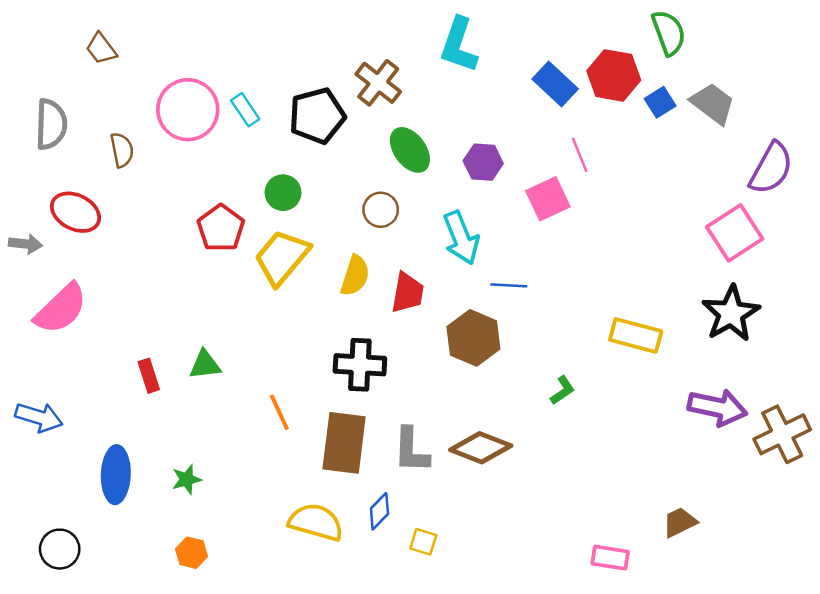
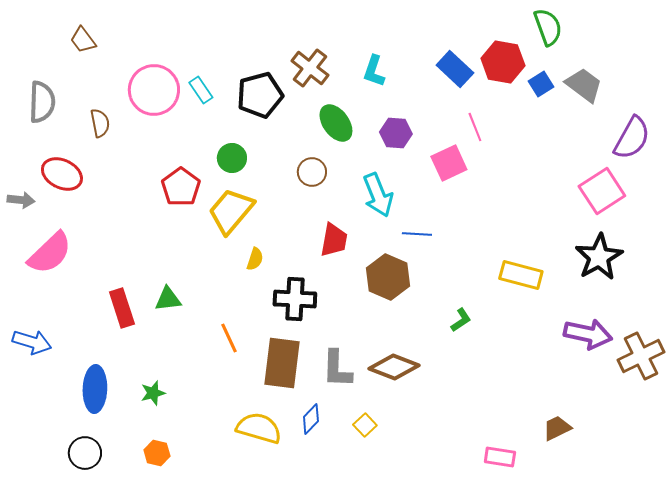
cyan L-shape: (459, 45) -> (374, 71), moved, size x0.7
yellow semicircle: (355, 276) -> (255, 259), moved, size x0.7
red rectangle: (149, 376) -> (122, 308), size x1.4
yellow square: (423, 542) -> (365, 425), moved, turned 30
black circle: (60, 549) -> (85, 453), moved

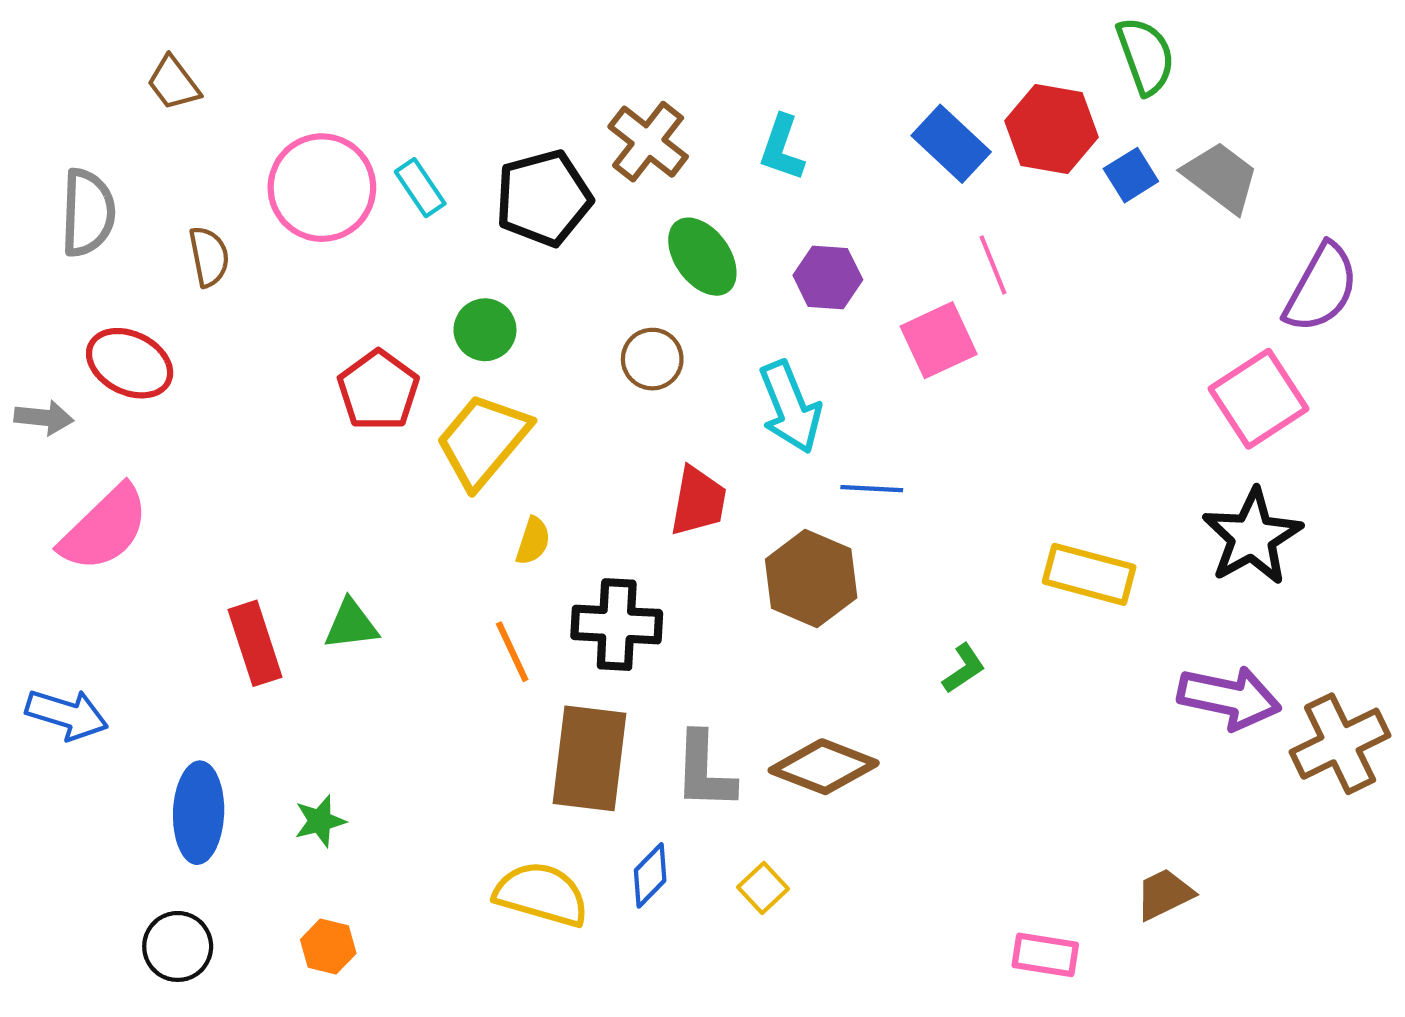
orange line: (229, 338) -> (512, 652), moved

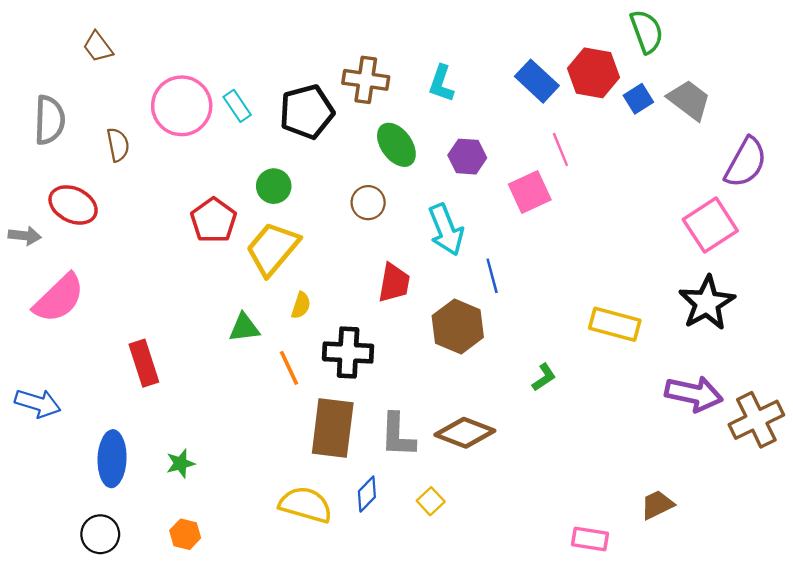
brown cross: (648, 142) -> (366, 80), turned -30
blue line: (872, 489) -> (492, 276), turned 72
green triangle: (351, 625) -> (244, 328), moved

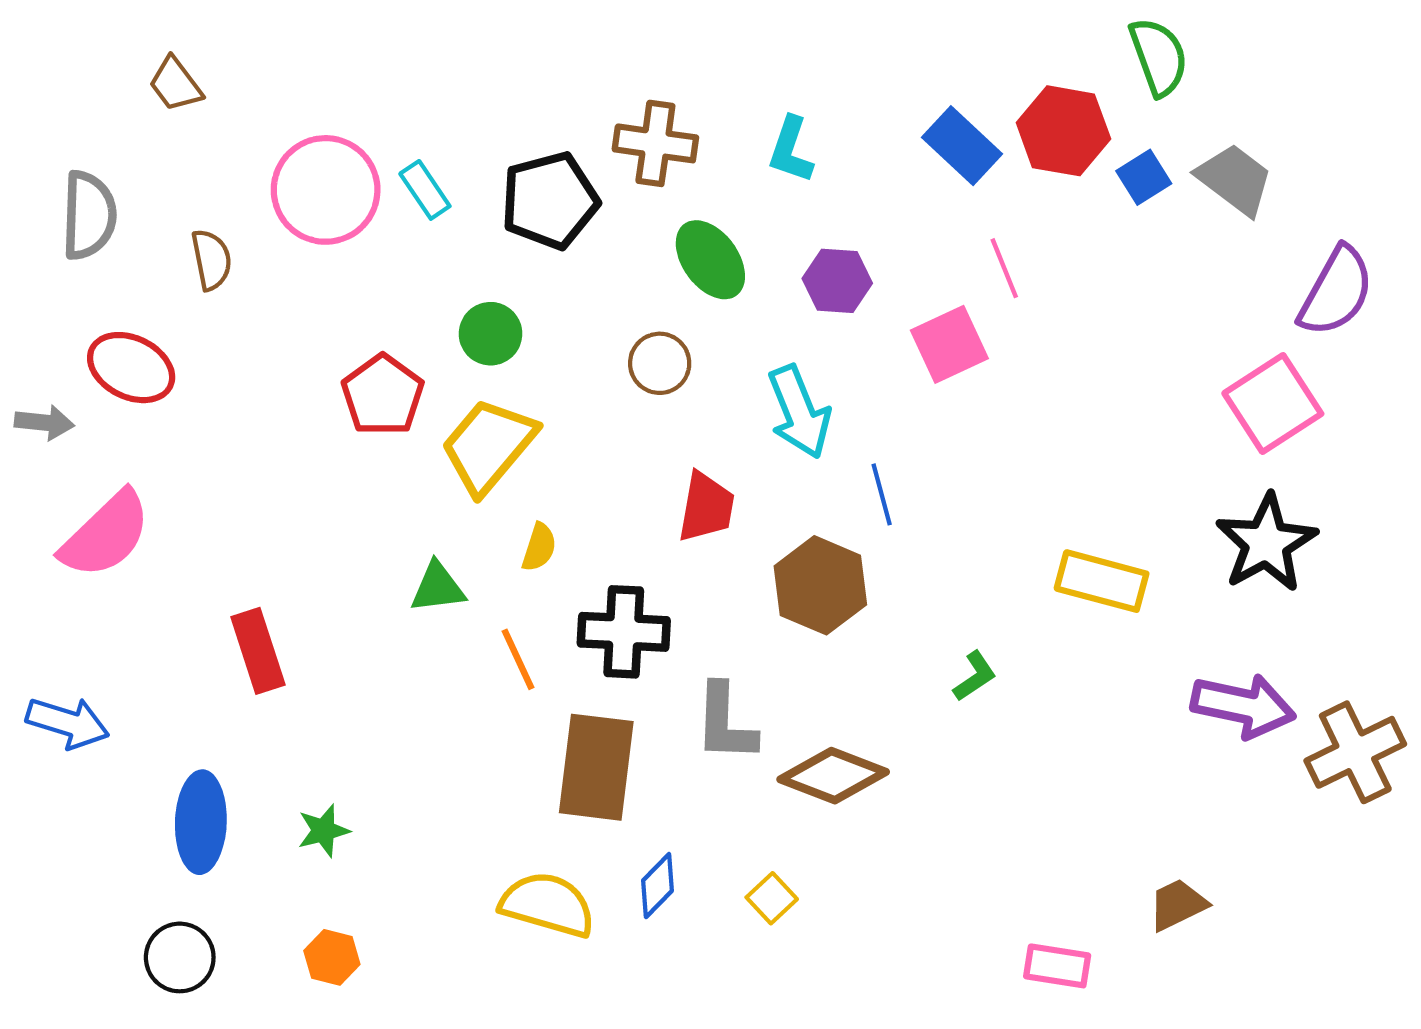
gray L-shape: (398, 435) -> (725, 723), moved

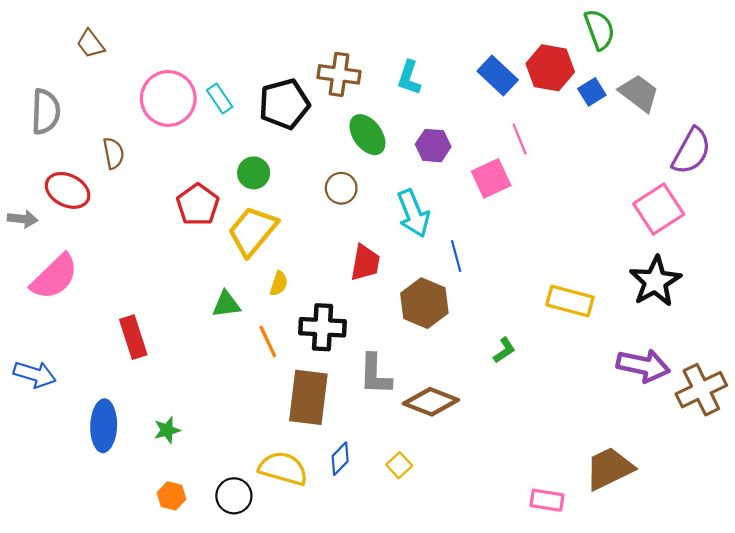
brown semicircle: (211, 260) -> (113, 153), moved
brown trapezoid: (1178, 905) -> (609, 468), size x1.6
black circle: (180, 957) -> (234, 496), moved

